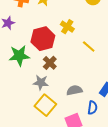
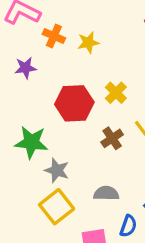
green star: (19, 56) -> (31, 142), moved
brown cross: (50, 63) -> (112, 138), moved

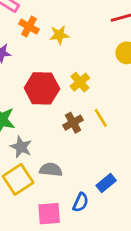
gray semicircle: (106, 193) -> (51, 170), moved

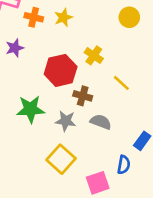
brown cross: (73, 123) -> (83, 96), moved, turned -30
gray star: (21, 147) -> (66, 121), moved
gray semicircle: (51, 170) -> (101, 122), moved, turned 30

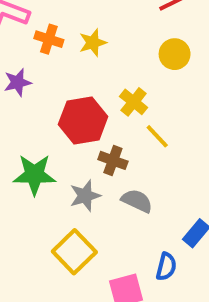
yellow circle: (129, 17) -> (175, 54), moved
yellow line: (121, 83) -> (157, 136), moved
gray star: (66, 121) -> (85, 196), turned -30

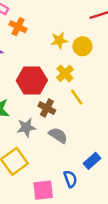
yellow star: (93, 43) -> (59, 40), moved
yellow circle: (175, 54) -> (82, 46), moved
blue semicircle: (166, 267) -> (70, 179), turned -42

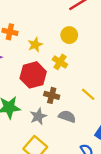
yellow star: (59, 40) -> (35, 45), moved
yellow line: (77, 97) -> (88, 94), moved

